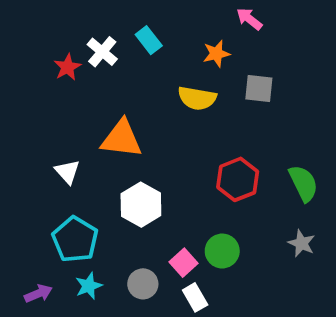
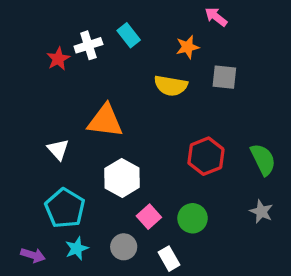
white cross: (102, 52) -> (88, 45), turned 32
pink square: (183, 263) -> (149, 217), moved
purple arrow: (38, 294) -> (33, 255), turned 40

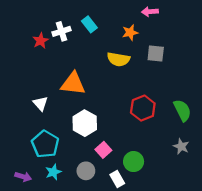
pink arrow: (216, 17) -> (150, 12), turned -42
green circle: (193, 218) -> (134, 162), moved

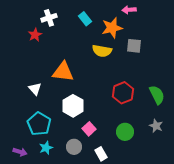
cyan rectangle: (89, 24) -> (85, 19), moved
white cross: (61, 31) -> (49, 18), moved
orange star: (130, 33) -> (112, 28), size x1.5
green circle: (134, 162) -> (125, 132), moved

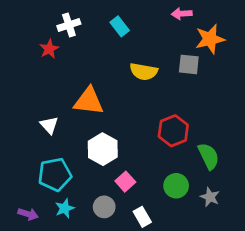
orange star: (112, 28) -> (210, 39), moved
green semicircle: (157, 95) -> (209, 156), moved
cyan pentagon: (39, 124) -> (55, 174), turned 30
gray star: (156, 126) -> (210, 197), moved

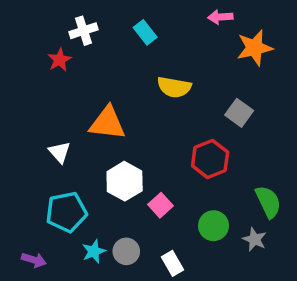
gray square: (189, 64) -> (239, 113), moved, turned 30
green semicircle: (209, 156) -> (268, 202), moved
pink square: (125, 182) -> (160, 205), moved
cyan star: (65, 208) -> (94, 251), moved

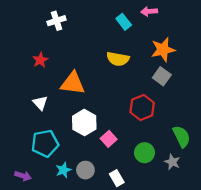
cyan rectangle: (145, 32) -> (124, 22), moved
orange star: (255, 48) -> (163, 50), moved
red star: (60, 60) -> (40, 60), moved

